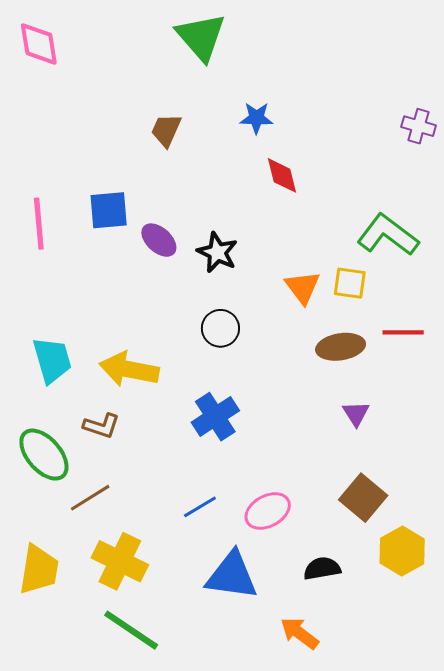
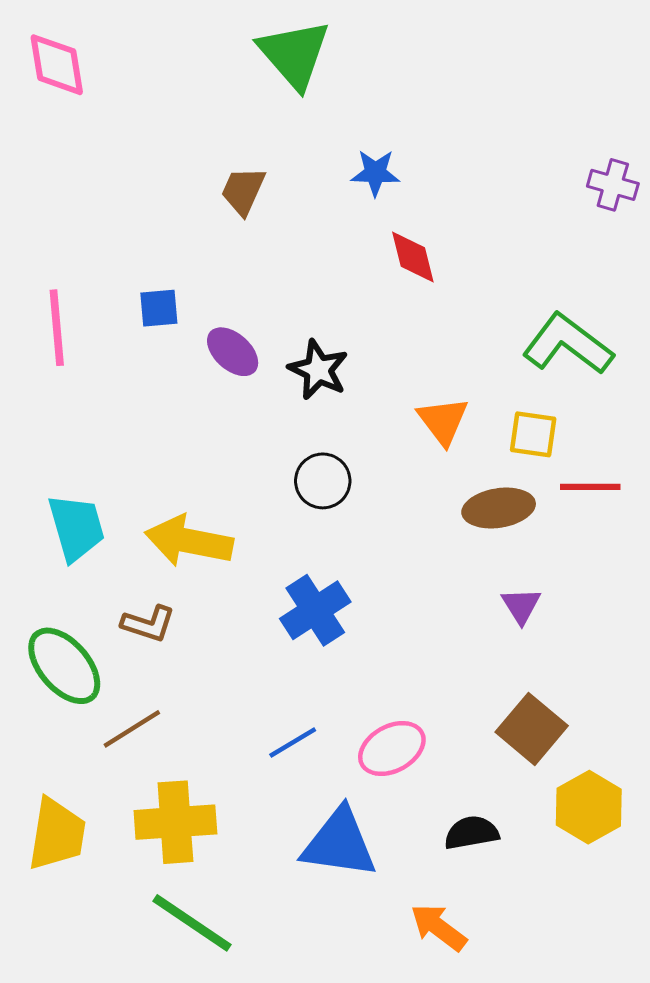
blue square: (109, 210) -> (159, 308), size x0.7
yellow square: (350, 283) -> (533, 434), moved
yellow cross: (120, 561) -> (175, 822), turned -30

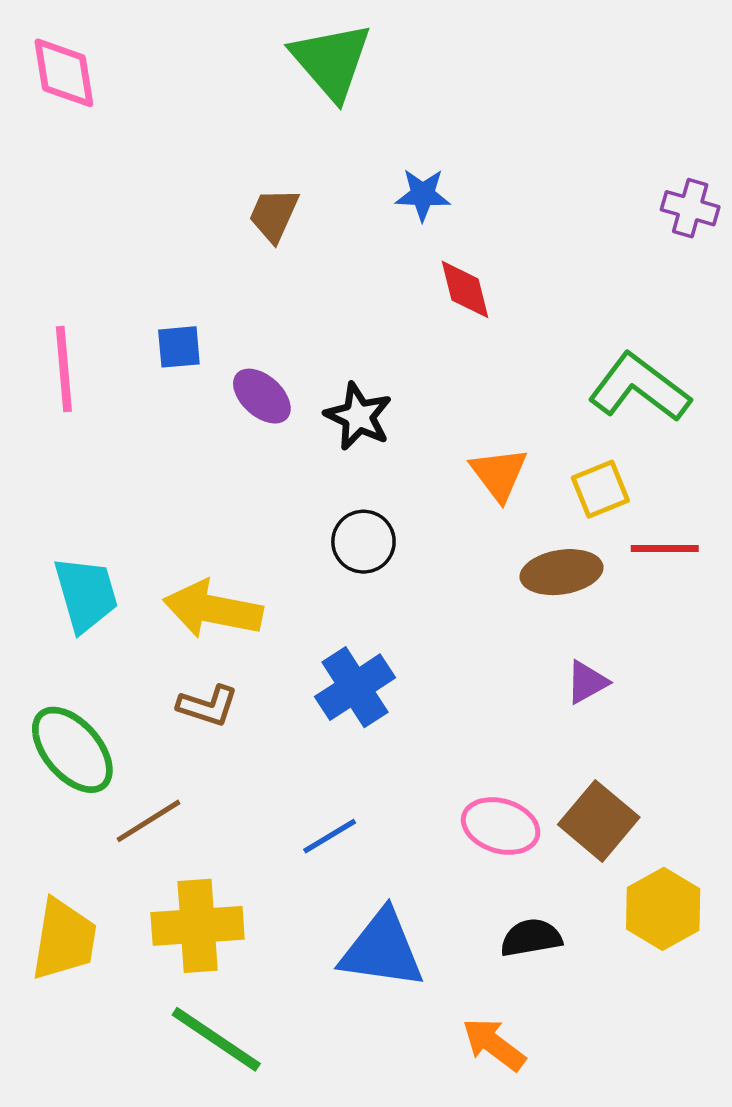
yellow square: (533, 434) -> (600, 489), turned -30
purple triangle: (521, 606) -> (587, 682), turned 33
brown L-shape: (148, 624) -> (208, 706), moved
pink ellipse: (392, 748) -> (501, 826), moved, turned 46

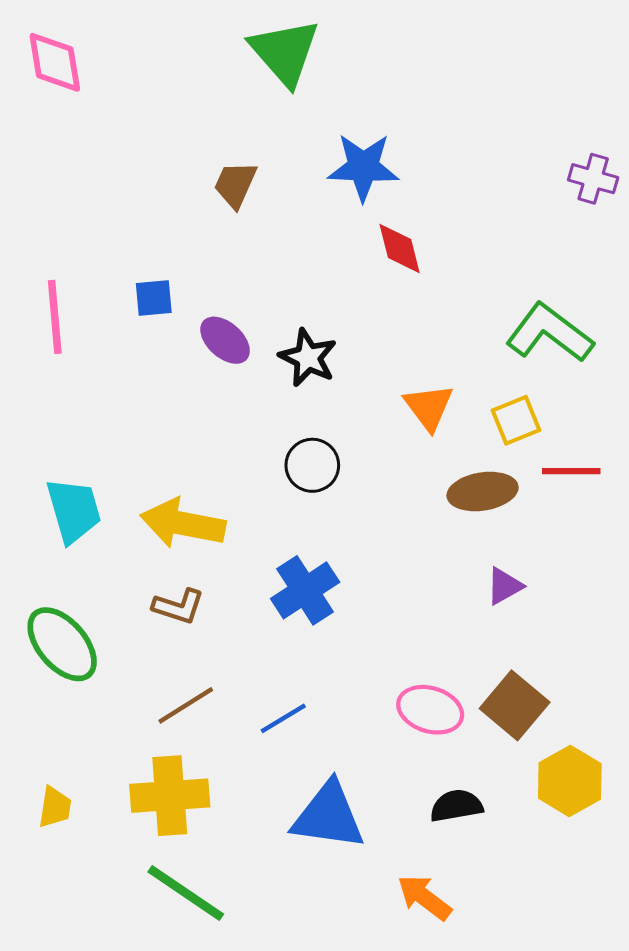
blue star: (423, 195) -> (363, 167), size x1.5
brown line: (149, 821) -> (186, 705), moved
yellow trapezoid: (64, 939) -> (55, 807), size x0.6

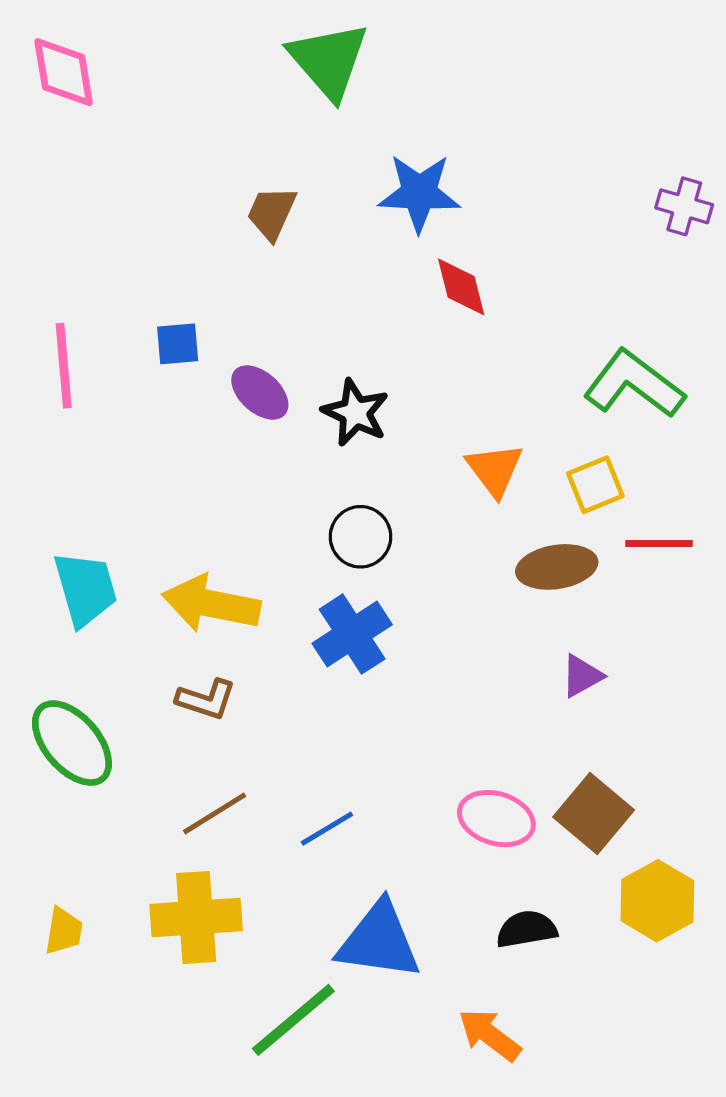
blue cross: (305, 590) -> (352, 634), moved
green line: (186, 893) -> (293, 1020), moved, turned -74

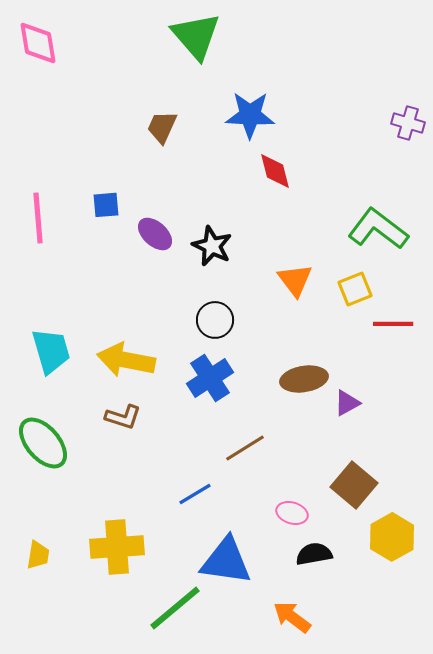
brown ellipse: (557, 567) -> (304, 379), moved
brown line: (215, 813) -> (245, 448), moved
pink ellipse: (496, 819) -> (292, 513), moved, size x0.7

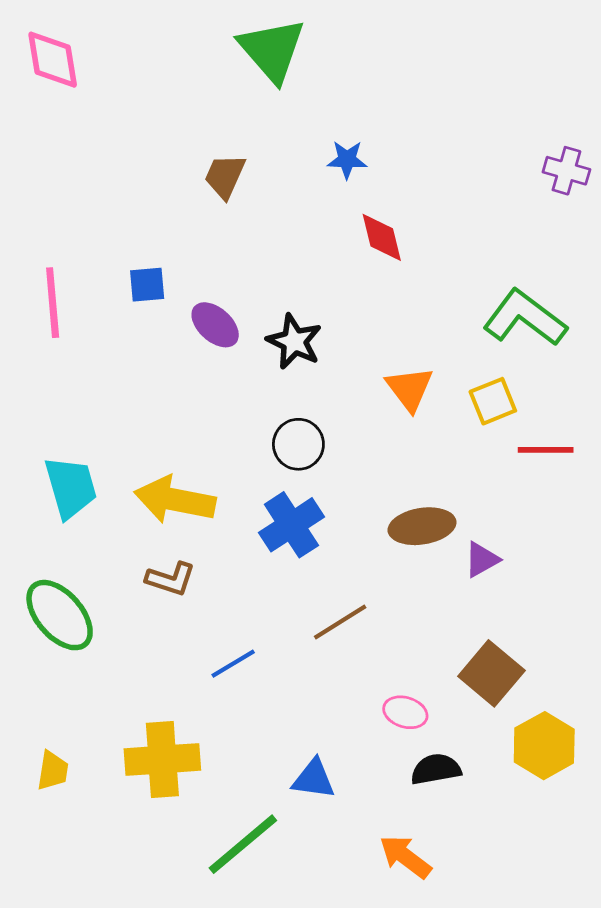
blue star: (250, 115) -> (347, 160), size x0.6
blue line: (195, 494) -> (233, 664), moved
blue triangle: (226, 561) -> (314, 779), size x0.6

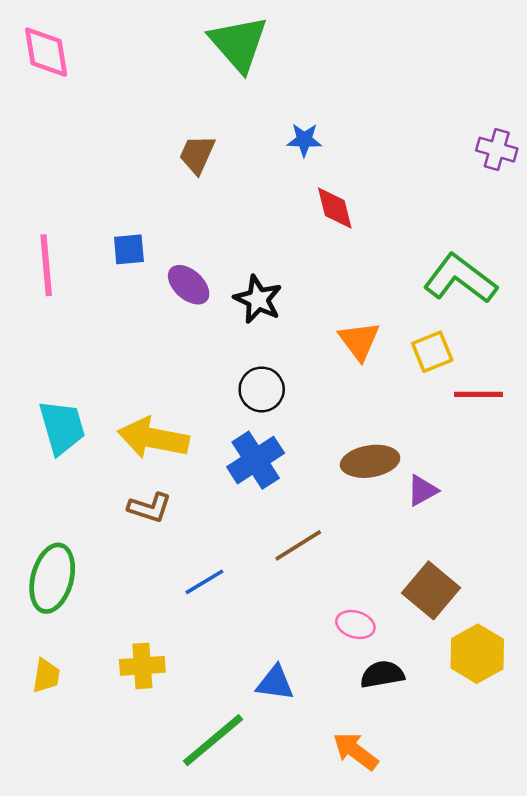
green ellipse: (60, 615) -> (52, 578), moved, turned 56
yellow cross: (162, 760) -> (142, 666), size x0.7

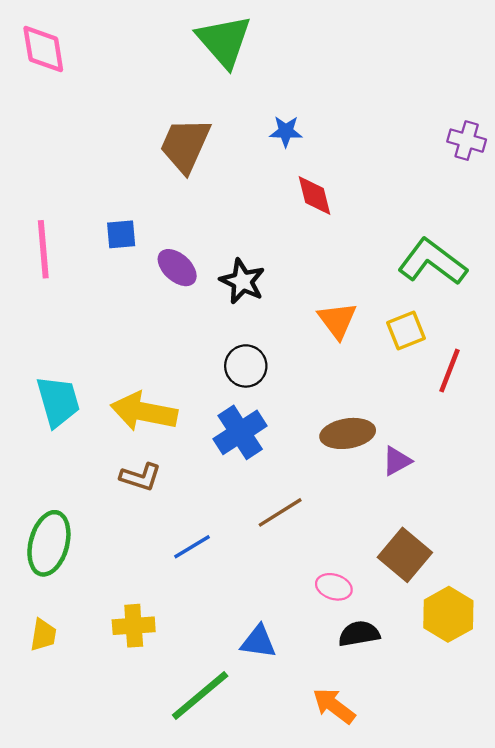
brown trapezoid: (197, 154) -> (185, 145), size x1.5
red line: (478, 394) -> (449, 371), turned -69

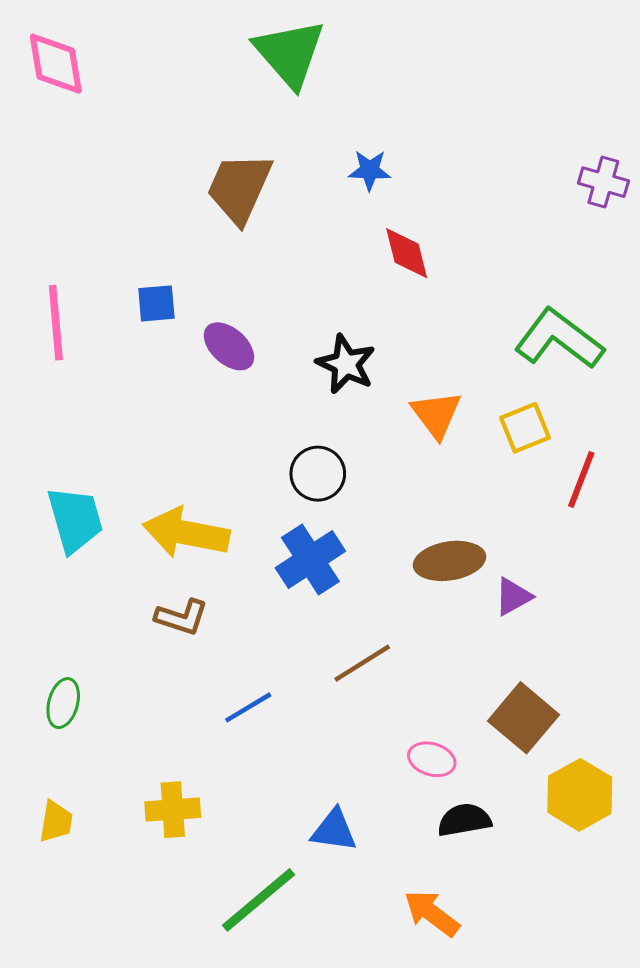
black star: (242, 281) -> (346, 364), moved
green ellipse: (49, 543) -> (63, 703), size x0.6

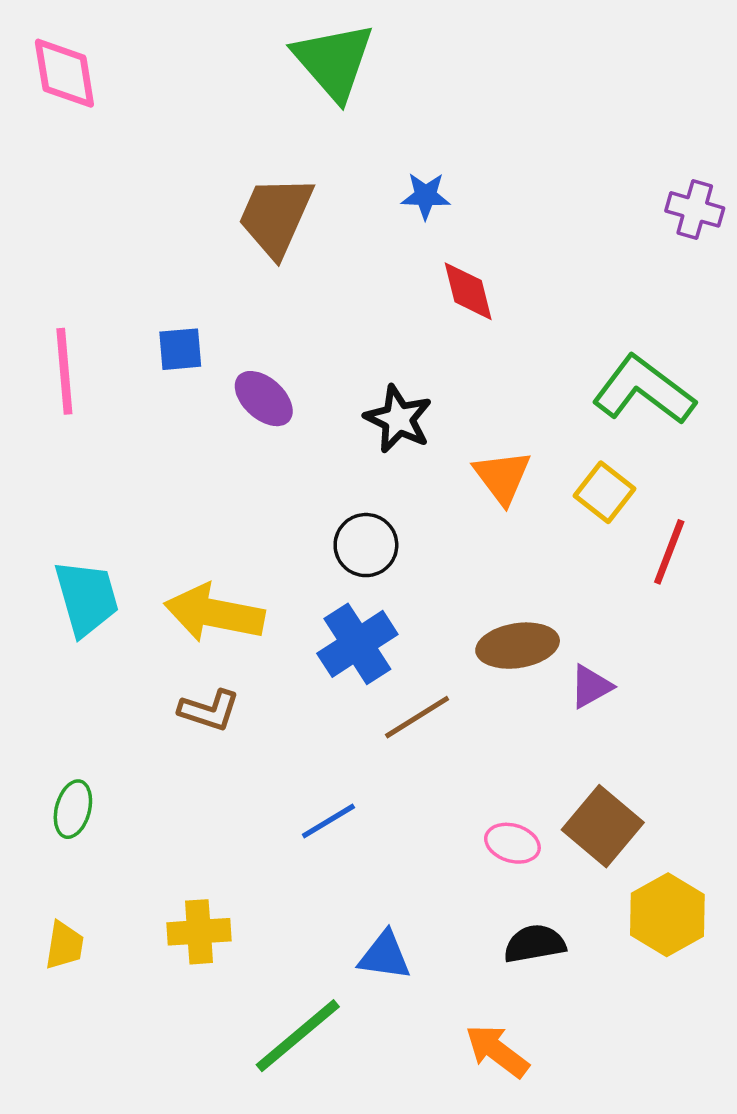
yellow square: (525, 428) -> (604, 492), turned -30
brown line: (362, 663) -> (417, 717), moved
blue line: (248, 707) -> (328, 821), moved
pink ellipse: (432, 759) -> (512, 843), moved

